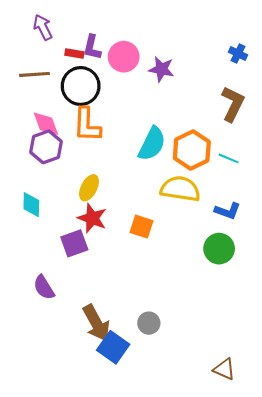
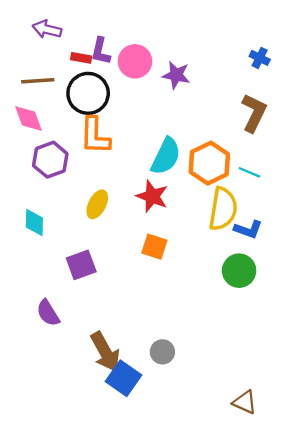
purple arrow: (43, 27) -> (47, 29), turned -50
pink diamond: (46, 124) -> (29, 119), moved
yellow semicircle: (180, 189) -> (223, 209), moved, turned 90
red star: (92, 218) -> (152, 196), moved

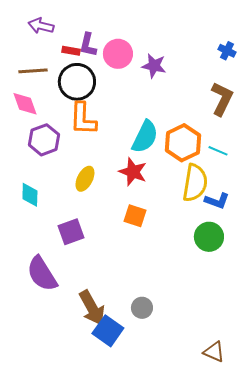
purple semicircle: (48, 313) -> (42, 274), size x1.5

